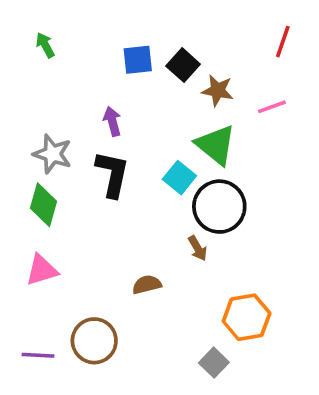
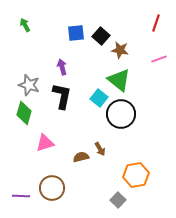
pink line: (272, 107) -> (159, 59), moved
brown arrow: (198, 248) -> (100, 149), moved
pink triangle: (42, 270) -> (45, 143), moved

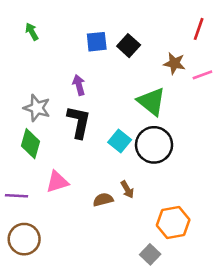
brown star: (120, 50) -> (174, 63), moved
cyan square: (99, 98) -> (120, 141), moved
brown circle: (52, 188) -> (24, 239), moved
purple line: (21, 196) -> (17, 196), moved

